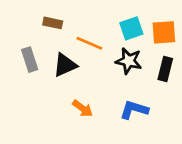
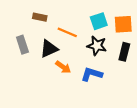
orange arrow: (83, 108) -> (63, 67), moved
blue L-shape: (134, 110) -> (92, 74), moved

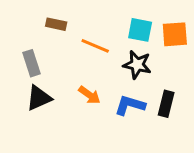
cyan square: (99, 21) -> (140, 30), turned 30
black triangle: (49, 49) -> (39, 98), moved
black rectangle: (124, 52) -> (166, 104), moved

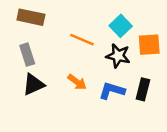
brown rectangle: (56, 24) -> (31, 17), moved, size x1.5
cyan square: (140, 30) -> (121, 26), turned 35
orange square: (175, 34) -> (149, 45), moved

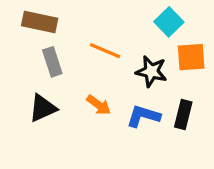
cyan square: (121, 26) -> (169, 22), moved
gray rectangle: (27, 55) -> (52, 62), moved

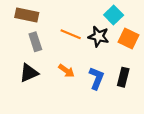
orange square: (191, 57) -> (129, 39), turned 30
black star: (151, 71) -> (99, 36), moved
blue L-shape: (143, 116) -> (96, 78), turned 95

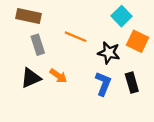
black star: (99, 36) -> (109, 53), moved
orange arrow: (66, 71) -> (58, 76), moved
black rectangle: (123, 77) -> (132, 83), turned -30

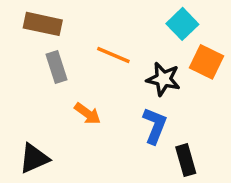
black triangle: (31, 78) -> (34, 158), moved
black rectangle: (132, 83) -> (186, 160), moved

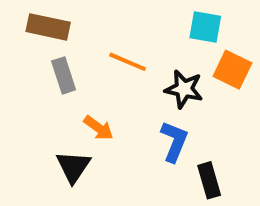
cyan square: (182, 24) -> (205, 27), turned -36
black triangle: (34, 158) -> (73, 167), moved, turned -32

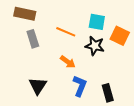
cyan square: (205, 27) -> (97, 22), moved
orange arrow: (98, 128) -> (68, 62), moved
blue L-shape: (174, 141) -> (80, 86), moved

